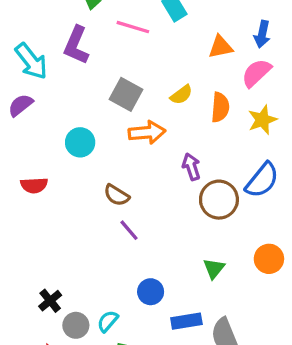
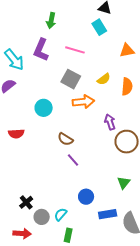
pink line: (133, 27) -> (75, 50), moved

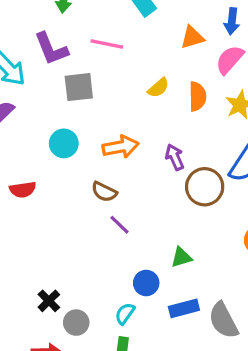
purple L-shape: (41, 50) -> (51, 49), turned -40
gray square: (71, 79) -> (79, 87), moved, turned -30
orange arrow: (83, 102) -> (120, 147), moved
green triangle: (124, 183) -> (181, 257), moved, turned 40
cyan semicircle: (61, 214) -> (125, 314), moved

